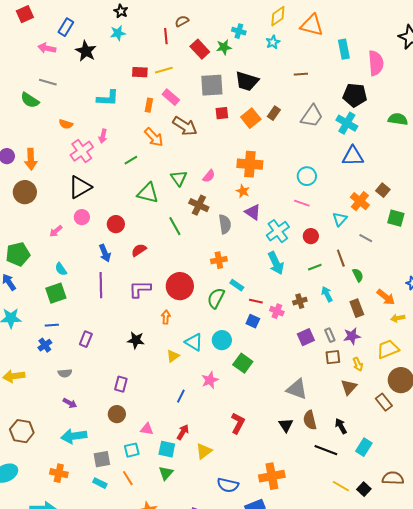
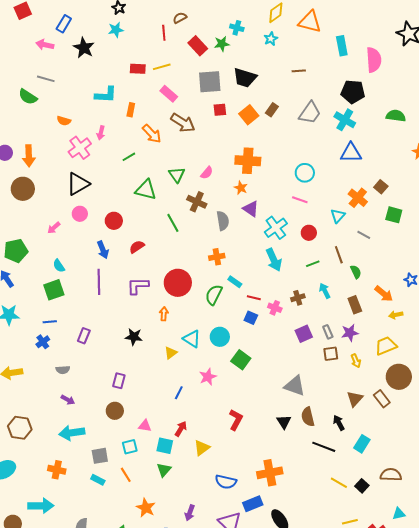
orange rectangle: (149, 105) -> (131, 110), moved
brown triangle: (349, 387) -> (355, 399), moved

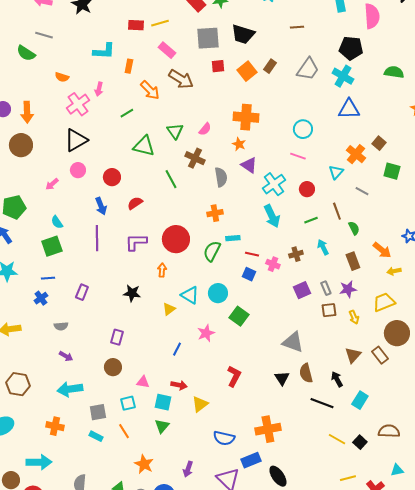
cyan rectangle: (235, 282) -> (233, 238), turned -40
red arrow: (181, 429) -> (179, 385), turned 70

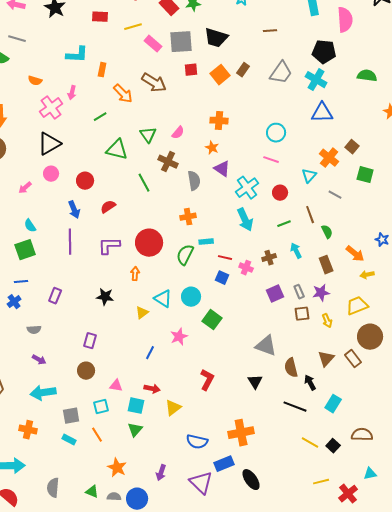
red rectangle: (136, 25) -> (100, 17), moved
pink rectangle: (167, 50) -> (153, 44), moved
orange cross: (246, 117) -> (219, 121), size x0.7
brown semicircle: (306, 373) -> (291, 368), moved

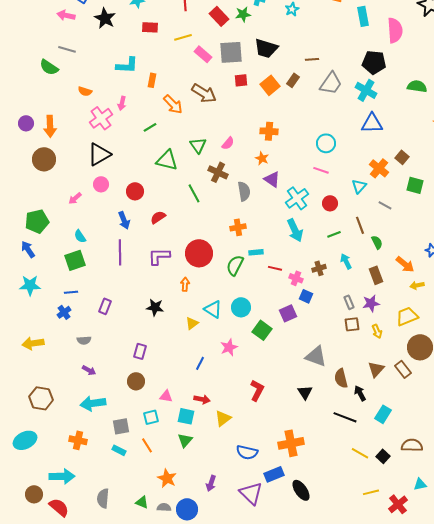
brown line: (270, 31) -> (312, 59), moved
blue square: (222, 278) -> (306, 296), moved
purple square: (275, 294) -> (288, 313), moved

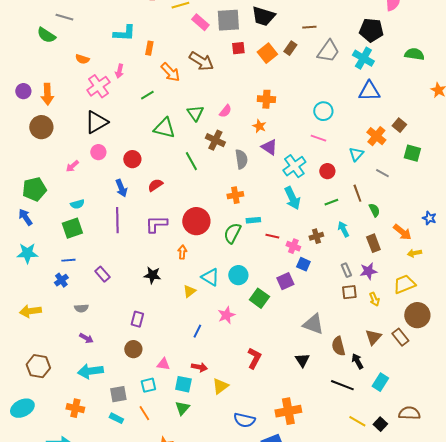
cyan semicircle: (80, 236) -> (77, 204), turned -72
purple rectangle: (105, 306) -> (102, 274), turned -63

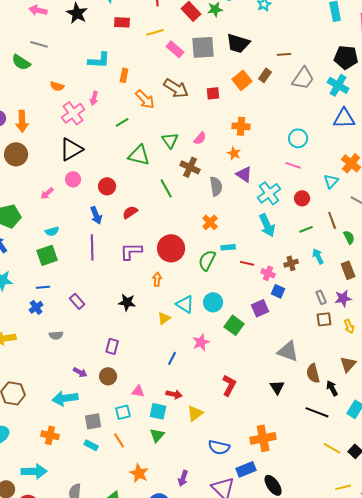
red square: (238, 48) -> (213, 93), moved
orange cross: (235, 195) -> (210, 222), turned -35
purple arrow: (86, 338) -> (80, 372), moved

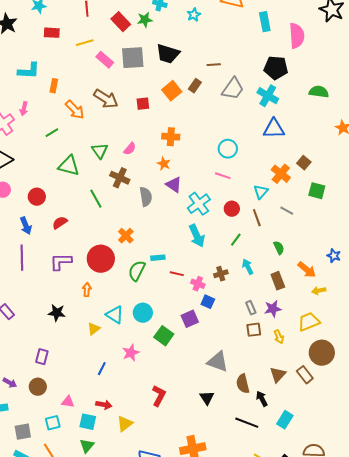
brown line: (332, 220) -> (257, 218), moved
orange cross: (210, 222) -> (126, 236), moved
green line: (306, 229) -> (236, 240), turned -32

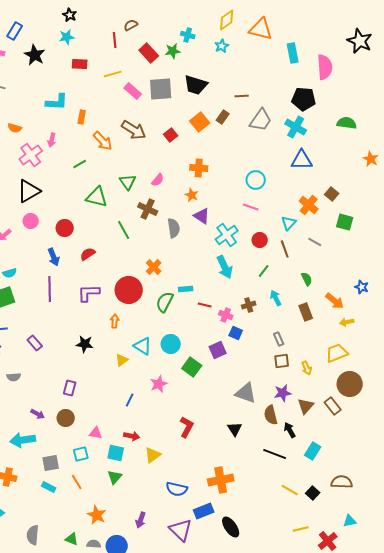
red square: (143, 104) -> (171, 135), turned -32
purple star: (273, 309) -> (283, 393), moved

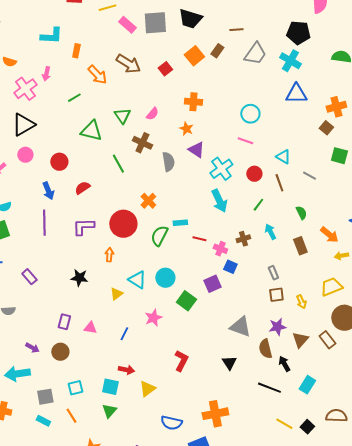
orange cross: (309, 205) -> (336, 107), moved, turned 36
cyan triangle: (289, 223) -> (283, 157), turned -42
pink triangle: (96, 433) -> (90, 328), moved

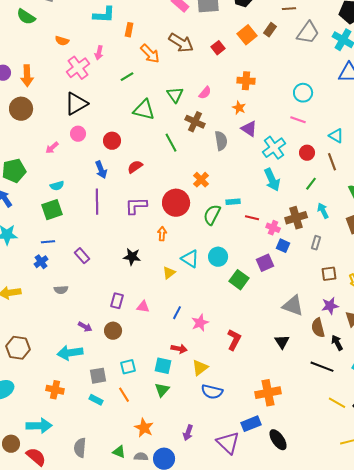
brown cross: (243, 239) -> (296, 218), size x1.5
gray rectangle: (273, 273) -> (316, 243), moved, turned 40
pink star: (153, 318) -> (200, 323), moved
blue semicircle: (171, 423) -> (212, 392), moved

